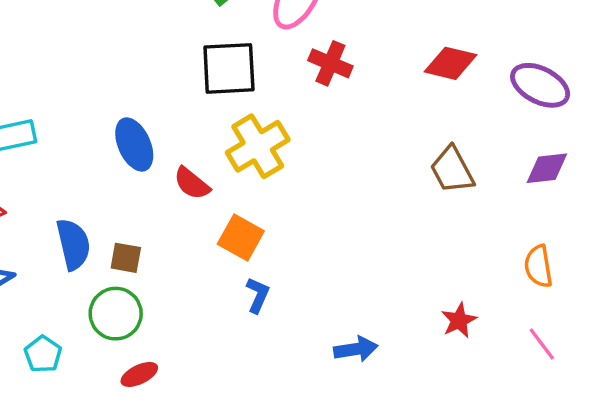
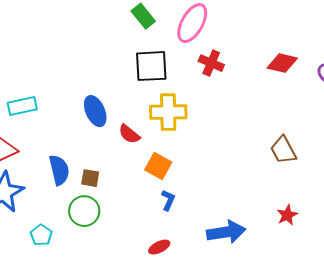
yellow cross: (258, 146) -> (168, 112), turned 30
brown trapezoid: (452, 170) -> (283, 150), moved
blue arrow: (356, 349) -> (226, 232), size x1.5
red ellipse: (139, 374) -> (159, 247), moved

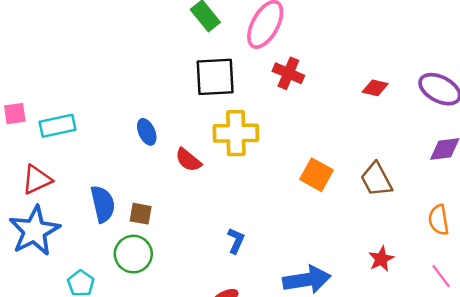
red diamond: (282, 63) -> (375, 88), moved, size x0.7
blue ellipse: (95, 111) -> (147, 132), size x0.7
orange square: (158, 166) -> (316, 175), moved

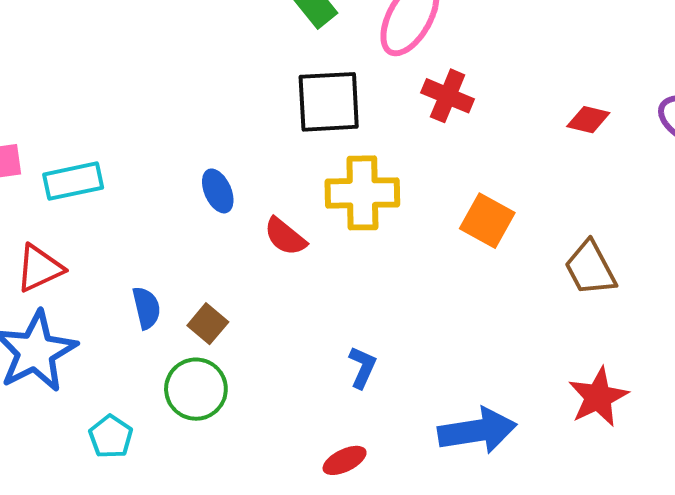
orange square: (316, 175) -> (487, 221), moved
blue semicircle: (103, 204) -> (146, 308), size x0.7
brown square: (141, 214) -> (208, 324), turned 30
red star: (381, 259) -> (598, 397), size x1.4

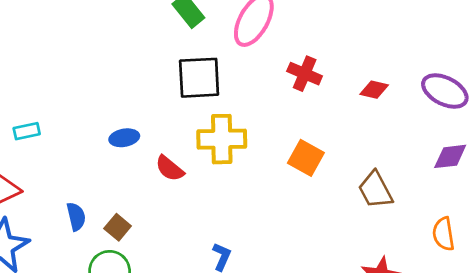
red cross: (448, 96) -> (305, 74), moved
cyan rectangle: (73, 181) -> (27, 131), size x0.7
blue ellipse: (218, 191) -> (124, 138), turned -76

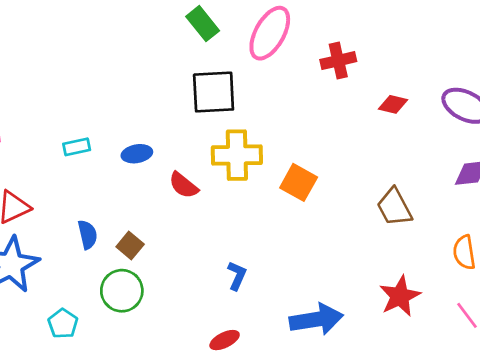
red cross: (305, 74) -> (338, 61), moved, turned -36
cyan rectangle: (27, 131) -> (77, 147), moved
orange square: (306, 158) -> (299, 182), moved

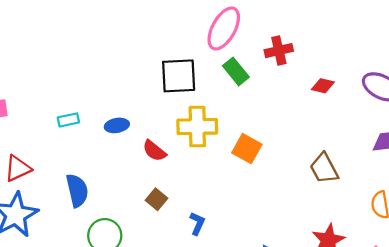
green rectangle: (203, 24) -> (236, 71), moved
blue semicircle: (88, 235) -> (77, 190), size x1.4
brown square: (130, 246) -> (157, 199), moved

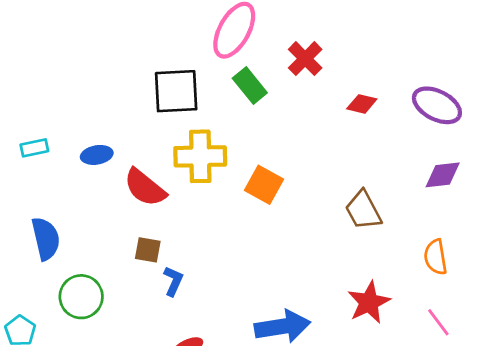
red cross: (279, 51) -> (305, 59), turned -32
red semicircle: (154, 151) -> (145, 188), size x1.4
brown square: (157, 199) -> (148, 250), turned -30
blue L-shape: (197, 224) -> (173, 281), moved

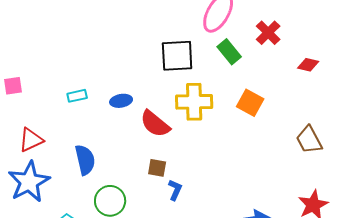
orange square: (264, 185) -> (250, 103), moved

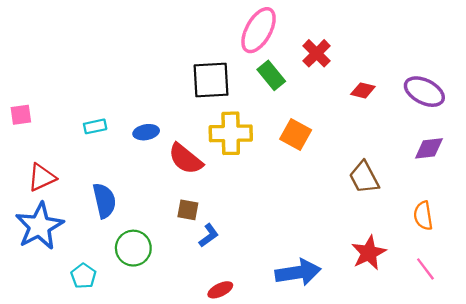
blue L-shape: (175, 190) -> (209, 235), turned 30

